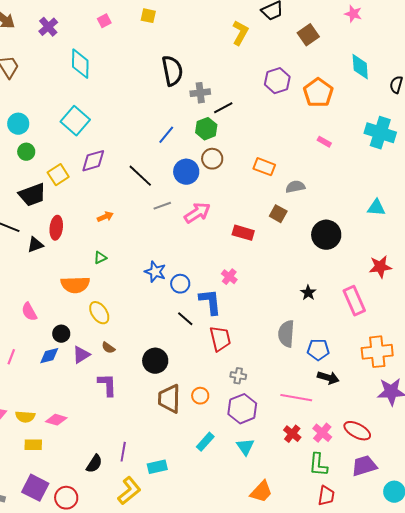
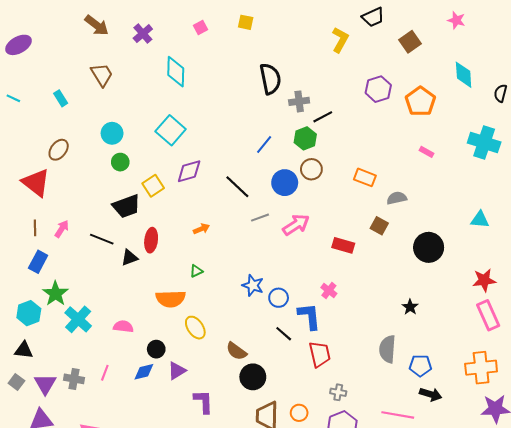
pink rectangle: (354, 301) -> (488, 315), moved
pink semicircle: (29, 312) -> (123, 327), turned 126
brown semicircle: (108, 348) -> (236, 351), moved, size x1.5

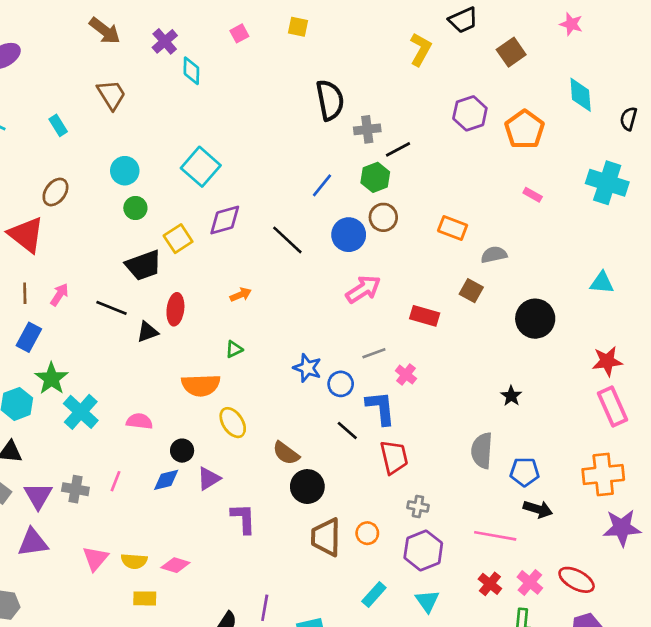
cyan diamond: (176, 72) -> (191, 71), moved, size x0.7
gray line: (260, 218) -> (374, 353), moved

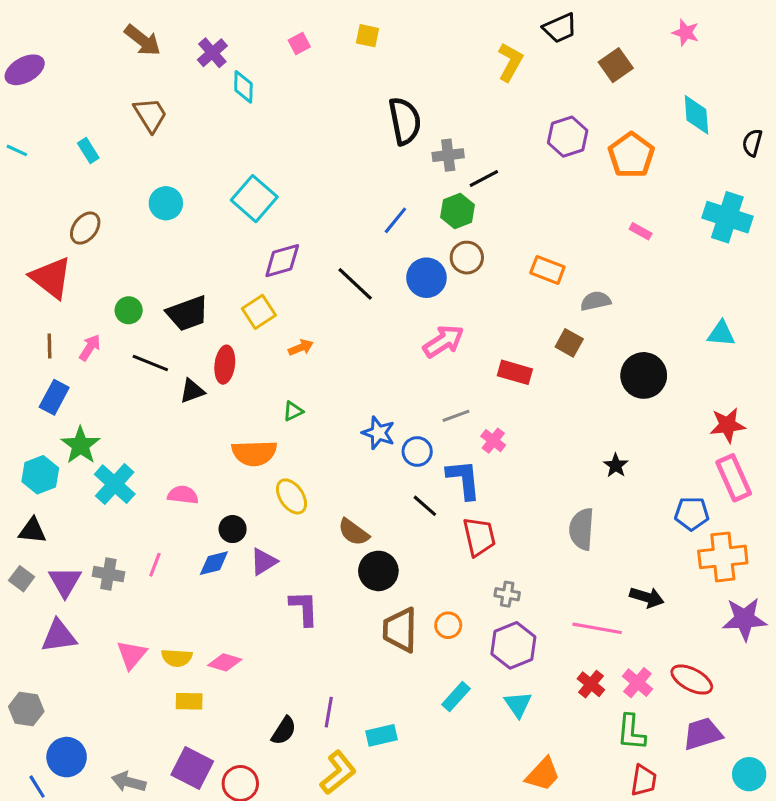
green circle: (135, 208) -> (129, 310), moved
yellow square: (178, 239) -> (259, 312), moved
blue pentagon: (525, 472) -> (692, 514), moved

